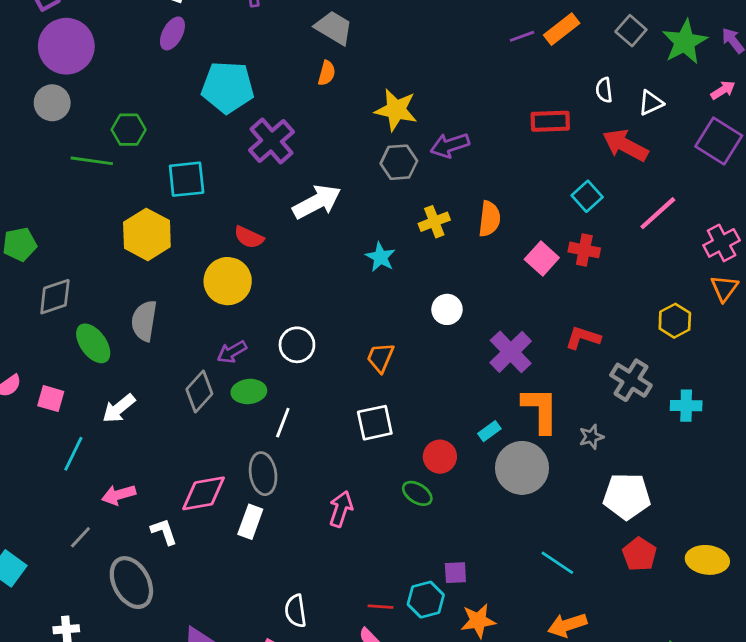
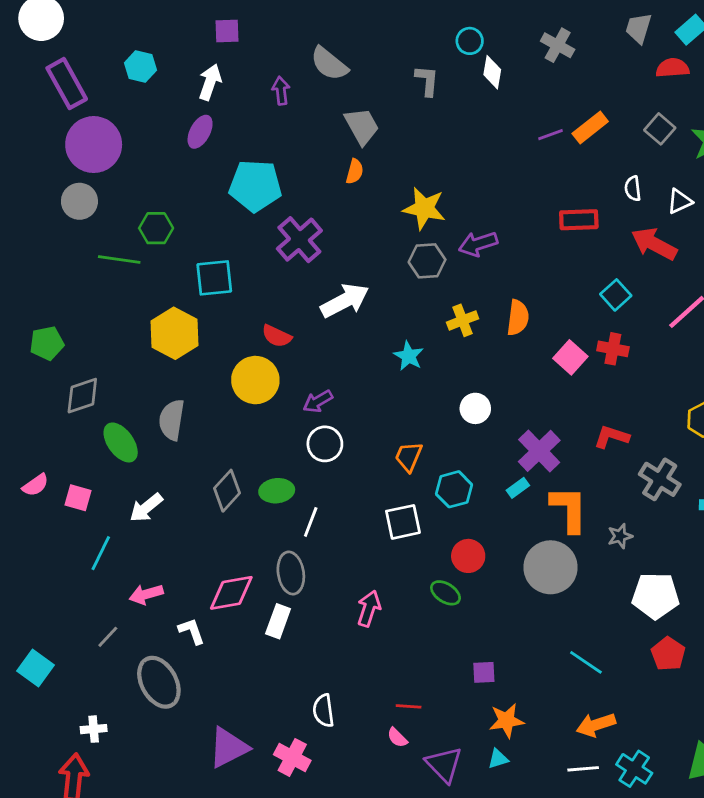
gray trapezoid: (334, 28) -> (362, 126), turned 30
purple arrow: (232, 352) -> (318, 401), moved
cyan rectangle: (489, 431) -> (518, 488), moved
cyan hexagon: (426, 600) -> (454, 489), moved

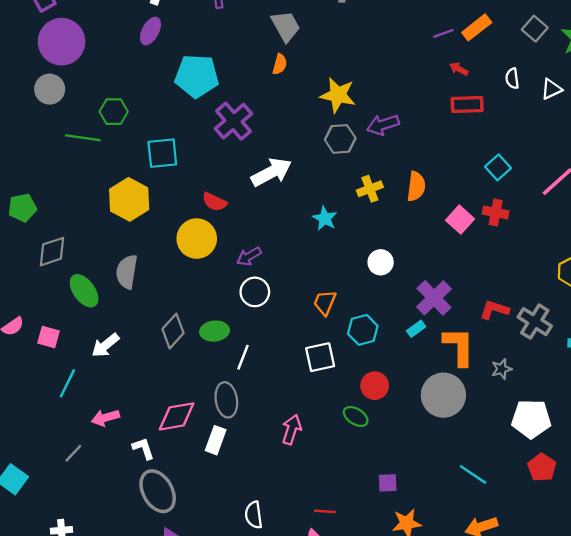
red arrow: (654, 244) -> (459, 69), moved, size x0.5
red L-shape: (611, 437) -> (494, 310), moved
gray ellipse: (159, 682) -> (158, 491), moved

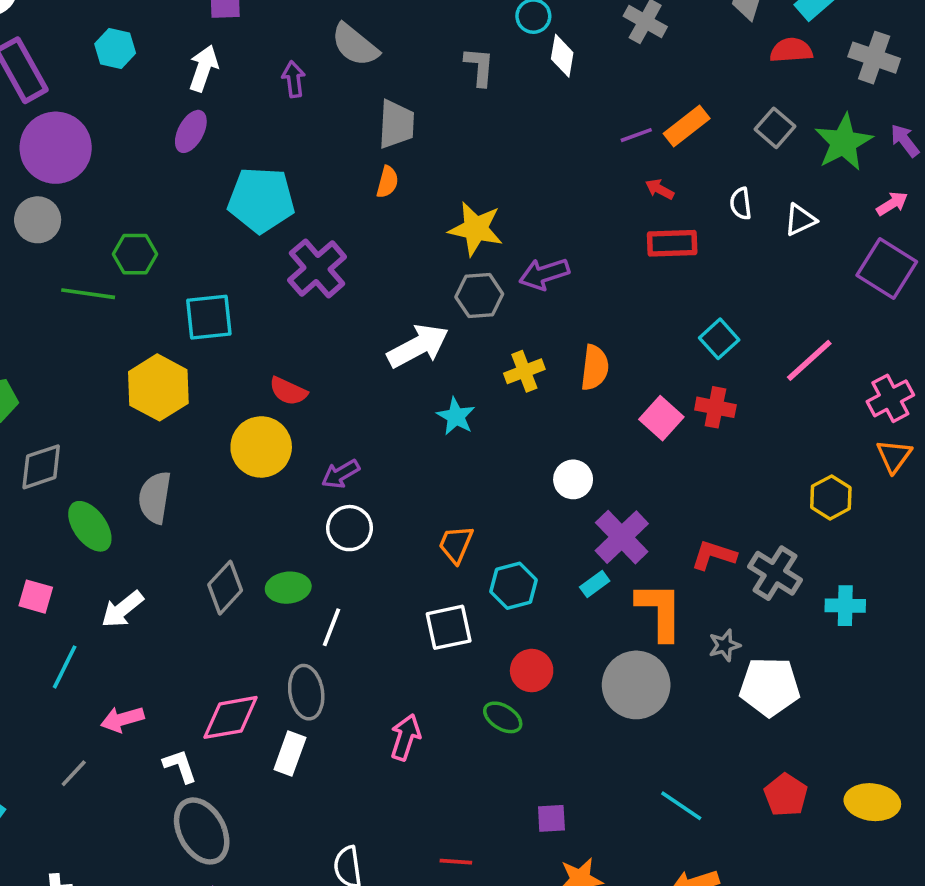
gray trapezoid: (286, 26) -> (396, 124), turned 32
white arrow: (271, 172) -> (418, 346), moved
white circle: (381, 262) -> (573, 479), moved
white pentagon: (531, 419) -> (770, 687), moved

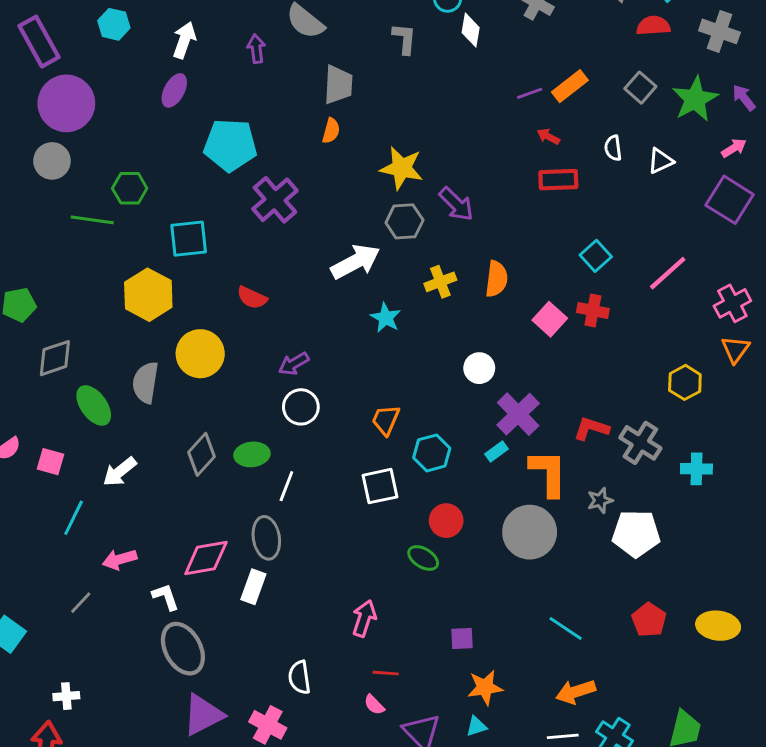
purple arrow: (544, 274) -> (456, 204), turned -117
yellow circle: (261, 447) -> (200, 354), moved
pink arrow: (405, 737) -> (364, 618), moved

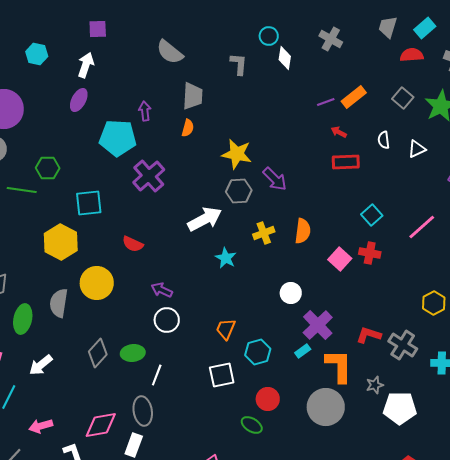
purple arrow: (256, 49) -> (145, 111), moved
purple arrow: (294, 364) -> (162, 290), turned 55
green ellipse: (94, 405) -> (23, 319), turned 48

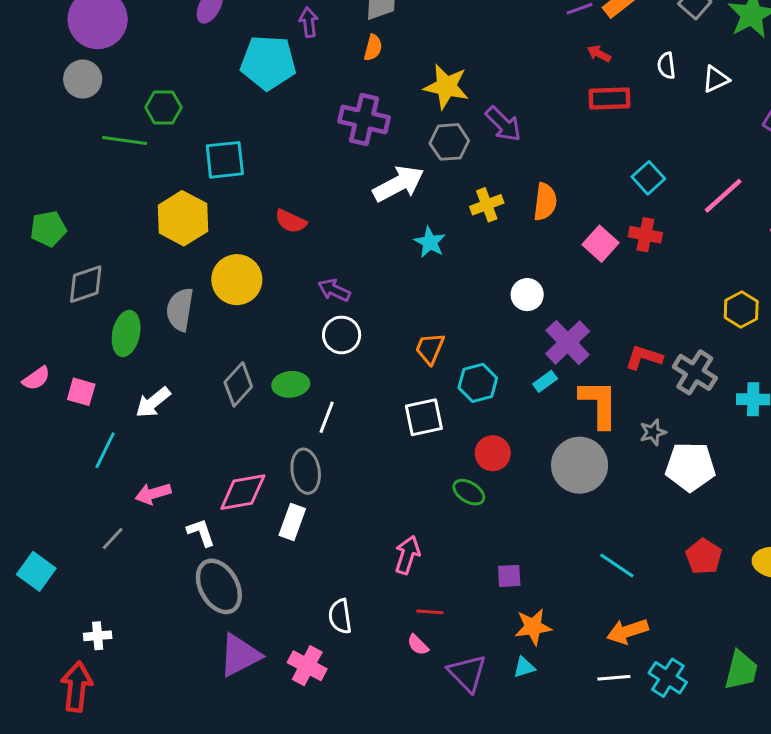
purple cross: (149, 176) -> (364, 119), moved, turned -36

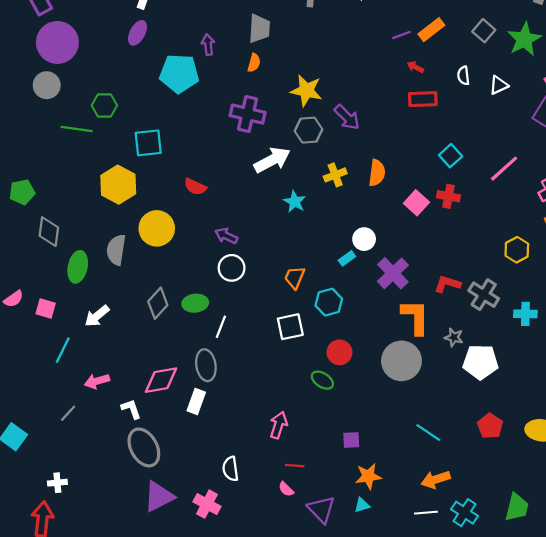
gray diamond: (86, 284) -> (49, 232), turned -64
cyan rectangle: (545, 381) -> (347, 258), moved
gray star: (653, 432) -> (454, 337), turned 30

